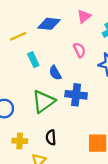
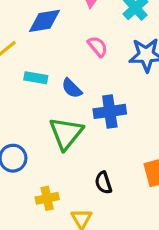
cyan rectangle: (33, 60) -> (36, 78), turned -40
black semicircle: (51, 137) -> (103, 183), moved

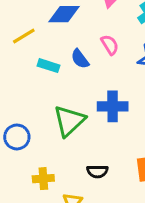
blue semicircle: (72, 88) -> (80, 59), moved
black semicircle: (103, 183) -> (97, 171), turned -80

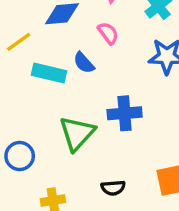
pink semicircle: (110, 45) -> (108, 33), moved
cyan rectangle: (48, 66) -> (49, 73), size x1.4

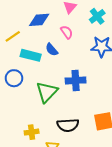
blue circle: (20, 156) -> (14, 78), moved
black semicircle: (113, 188) -> (68, 125), size x1.5

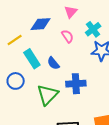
cyan cross: (97, 16) -> (93, 29), moved
blue semicircle: (52, 50) -> (53, 63), moved
cyan rectangle: (31, 55) -> (32, 59), turned 42

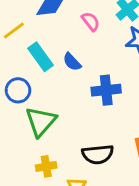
green triangle: (48, 95) -> (41, 121), moved

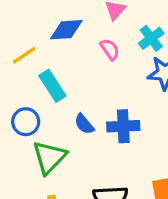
blue semicircle: (72, 62) -> (84, 124), moved

